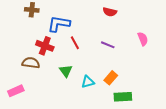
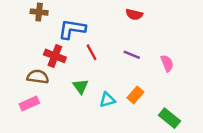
pink semicircle: (143, 39) -> (167, 63), moved
pink rectangle: (16, 91) -> (29, 104), moved
green rectangle: (123, 97) -> (170, 118), moved, turned 42

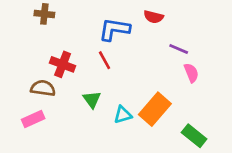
blue L-shape: (72, 29) -> (114, 29), moved
purple line: (132, 55) -> (179, 49), moved
orange rectangle: (135, 95) -> (155, 109), size x1.6

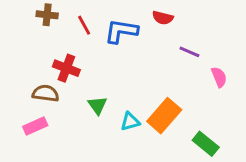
red line: (105, 60) -> (84, 25), moved
pink semicircle: (191, 73) -> (219, 77), moved

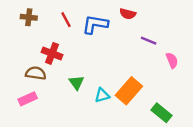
brown cross: (47, 15) -> (29, 17), moved

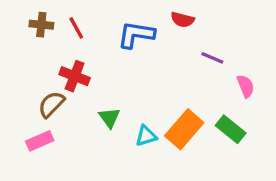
red line: (66, 20) -> (76, 28), moved
brown semicircle: (36, 73) -> (51, 104), turned -54
green rectangle: (161, 113) -> (231, 129), moved

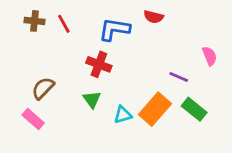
purple line: (212, 58) -> (179, 77), moved
red cross: (75, 76) -> (99, 64), moved
pink semicircle: (246, 86) -> (210, 56), moved
pink rectangle: (40, 141) -> (33, 119), turned 65

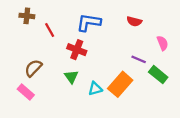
red semicircle: (154, 17) -> (134, 21), moved
red line: (64, 24) -> (50, 30), moved
green rectangle: (194, 109) -> (158, 75), moved

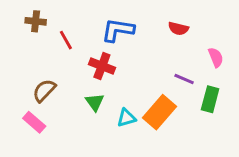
green rectangle: (158, 75) -> (210, 99), turned 66

